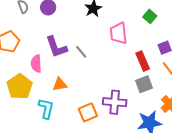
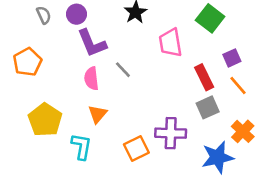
green square: (150, 16) -> (210, 18), size x1.5
purple L-shape: (56, 47) -> (92, 43), moved
pink semicircle: (36, 64) -> (91, 79), moved
orange triangle: (60, 84) -> (98, 114), turned -35

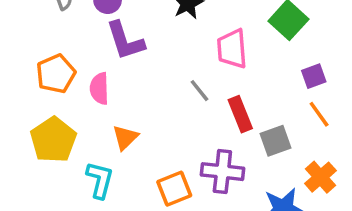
orange pentagon: (27, 62) -> (56, 74), moved
gray line: (123, 70) -> (199, 91), moved
red rectangle: (204, 77) -> (240, 114), moved
pink semicircle: (91, 79) -> (99, 88), moved

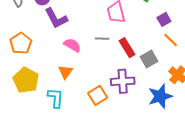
pink semicircle: (99, 88) -> (72, 45), moved, turned 132
gray line: (199, 91) -> (102, 39), turned -40

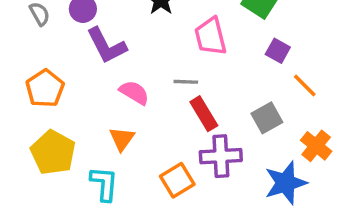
purple square: (164, 19) -> (278, 51), moved, turned -32
red rectangle: (127, 48) -> (204, 114), moved

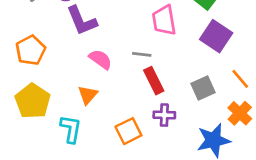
purple square: (278, 51) -> (216, 36), size x1.6
orange line: (305, 86) -> (240, 79), moved
purple cross: (221, 156) -> (164, 115), size x0.7

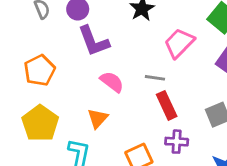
pink trapezoid: (164, 20) -> (179, 43), turned 52

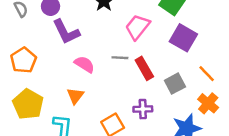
red rectangle: (167, 105) -> (144, 68), moved

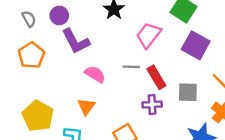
orange pentagon: (23, 60) -> (31, 55), moved
gray square: (175, 84) -> (188, 92), turned 30
purple cross: (143, 109) -> (152, 104), moved

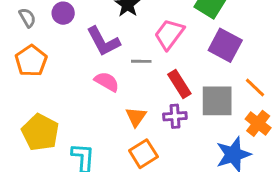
purple L-shape: (76, 41) -> (103, 41), moved
gray line: (131, 67) -> (141, 61), moved
gray square: (188, 92) -> (217, 101), size x1.4
orange triangle: (86, 107) -> (136, 117), moved

